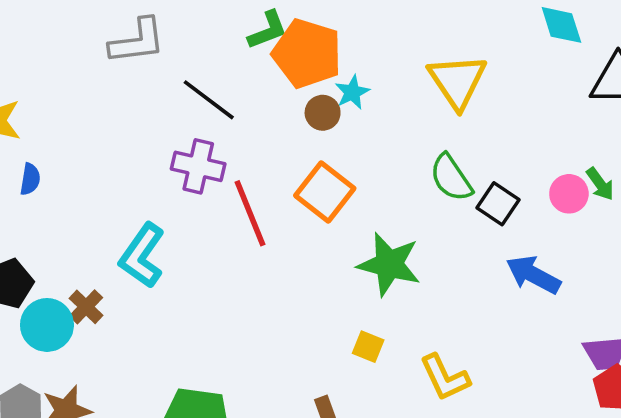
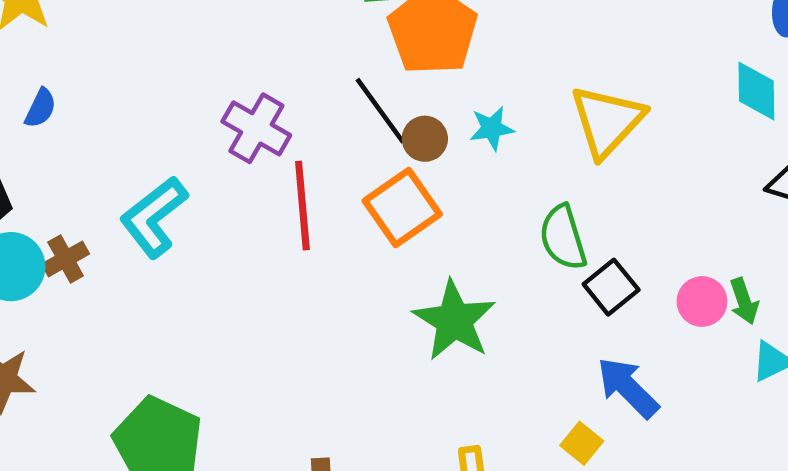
cyan star: (352, 92) -> (492, 128), moved
black line: (209, 100) -> (380, 111), moved
brown circle: (323, 113) -> (425, 139), moved
blue semicircle: (30, 179) -> (41, 108), moved
yellow square: (368, 347) -> (582, 443), moved

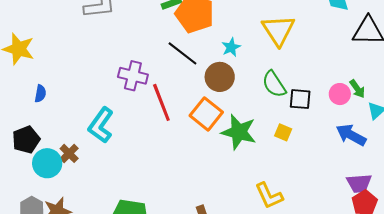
brown circle: (425, 139) -> (220, 77), moved, size x1.5
orange square: (402, 207) -> (206, 114), moved
black square: (611, 287) -> (300, 99), turned -30
blue arrow: (628, 388) -> (351, 135), moved
yellow square: (582, 443) -> (283, 132), moved

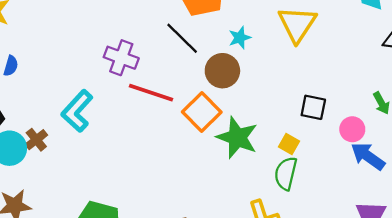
green semicircle: (274, 84) -> (286, 173), moved, turned 40
pink circle: (340, 94) -> (352, 129), moved
red line: (161, 102) -> (151, 93), turned -57

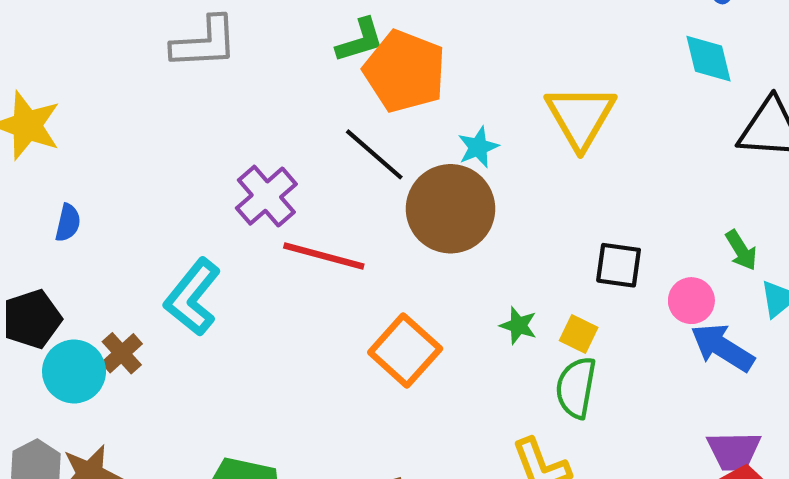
purple cross: (121, 58) -> (266, 196), turned 32
brown circle: (222, 71) -> (451, 209), size x1.4
orange square: (202, 112) -> (405, 350), moved
green star: (237, 138) -> (518, 326), moved, size x0.5

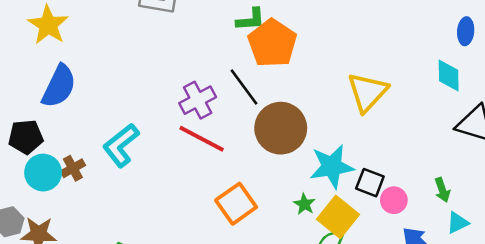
cyan star: (478, 147) -> (332, 167), moved, size x1.8
purple cross: (266, 196) -> (198, 100), moved
blue semicircle: (68, 223) -> (59, 86), size x2.0
pink circle: (691, 301) -> (394, 200), moved
yellow square: (579, 334) -> (338, 217), size x1.8

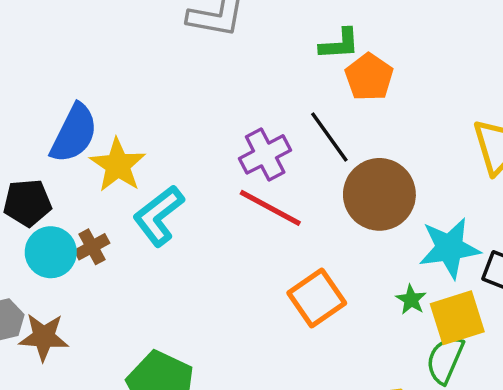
yellow star: (48, 25) -> (118, 165), moved
orange pentagon: (272, 43) -> (369, 77), size x0.7
yellow square: (338, 217) -> (457, 318), turned 33

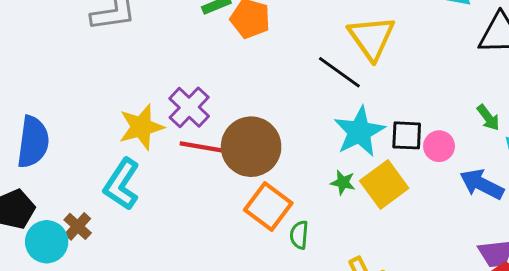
black line: (329, 137) -> (339, 72), moved
yellow star: (118, 165) -> (141, 127), moved, turned -30
brown circle: (379, 194) -> (251, 147), moved
green semicircle: (445, 360) -> (299, 235), moved, size x0.7

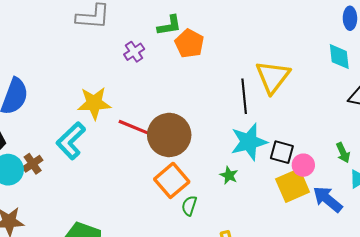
black line: (339, 72) -> (244, 96), turned 36
purple cross: (189, 107) -> (134, 52), moved, size x0.7
yellow square: (384, 184) -> (293, 186), moved

